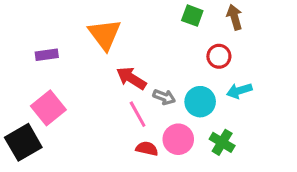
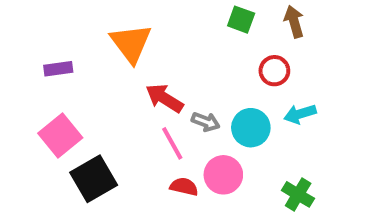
black square: (23, 142) -> (94, 179), moved
green cross: (222, 142) -> (298, 194), moved

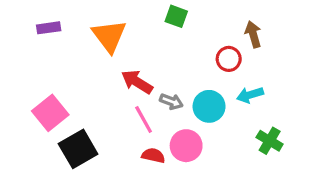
green square: (241, 20) -> (176, 16), moved
brown arrow: (294, 22) -> (253, 34), moved
purple rectangle: (58, 69) -> (49, 28), moved
green cross: (298, 194) -> (270, 141), moved

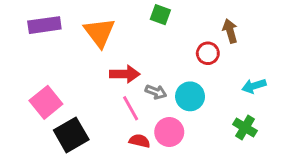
purple rectangle: (49, 28) -> (44, 25), size x1.5
red arrow: (137, 82) -> (125, 74), turned 148
cyan arrow: (250, 95) -> (254, 86), moved

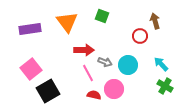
green square: (160, 15) -> (102, 16), moved
purple rectangle: (44, 25) -> (30, 29), moved
cyan arrow: (254, 86) -> (161, 64), moved, turned 63

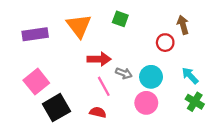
pink circle: (114, 89) -> (146, 103), moved
red semicircle: (94, 95) -> (98, 112), moved

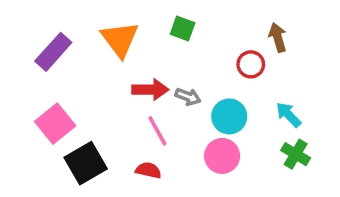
purple rectangle: (35, 34) -> (53, 52), turned -40
gray arrow: (124, 73) -> (188, 97), moved

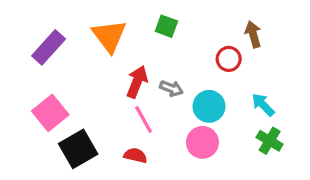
red arrow: (150, 90) -> (137, 82), turned -68

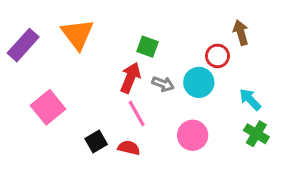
green square: (166, 26) -> (148, 47), moved
orange triangle: (109, 36) -> (78, 34), moved
purple rectangle: (49, 47) -> (23, 45), moved
cyan circle: (209, 106) -> (199, 82), moved
black square: (78, 149) -> (96, 141), moved, size x0.6

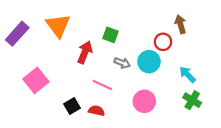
red arrow: (130, 78) -> (85, 52), moved
pink line: (137, 113) -> (102, 85), turned -36

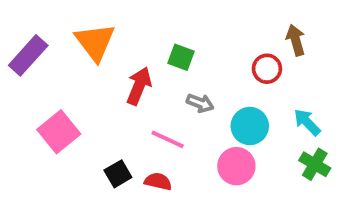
cyan circle: (149, 62) -> (250, 126), moved

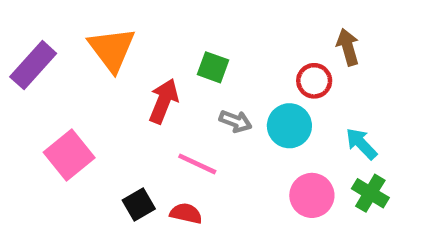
cyan circle: (250, 126) -> (289, 126), moved
pink circle: (236, 166) -> (312, 195), moved

